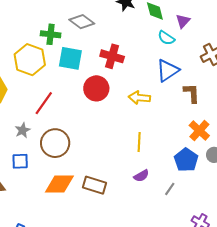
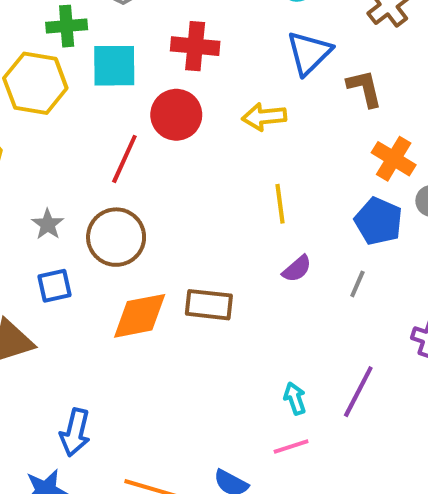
red line: (44, 103) -> (124, 159), moved

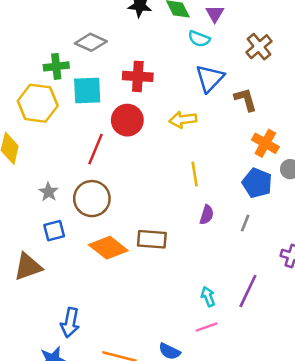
purple semicircle: (297, 269) -> (207, 215), turned -30
orange diamond: (140, 316) -> (108, 248), turned 51

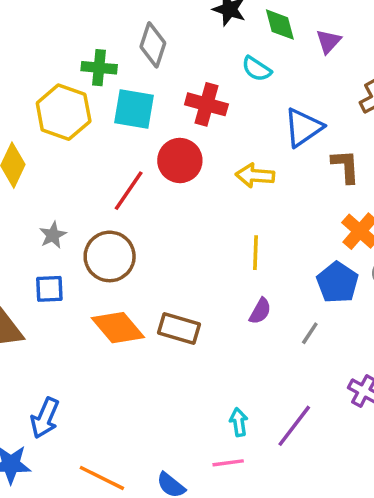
cyan semicircle: (199, 39) -> (257, 69), moved
gray diamond: (91, 42) -> (153, 45), turned 72

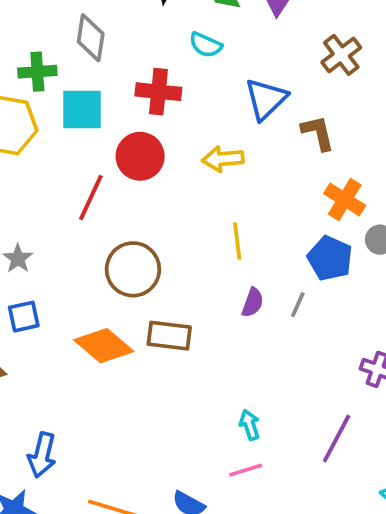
brown circle: (110, 256) -> (133, 269), moved
gray line: (310, 333) -> (298, 305), moved
purple line: (294, 426) -> (337, 439), moved

